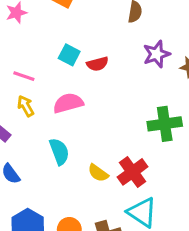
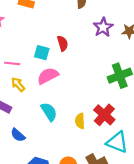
cyan square: (69, 55) -> (42, 53), moved
red semicircle: (97, 64) -> (63, 43), turned -80
yellow semicircle: (98, 173) -> (80, 121), turned 64

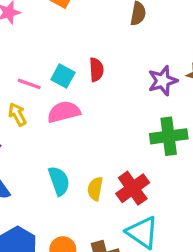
purple star: (103, 27) -> (163, 81), moved
pink line: (12, 63) -> (29, 84), moved
cyan semicircle: (49, 112) -> (59, 181), moved

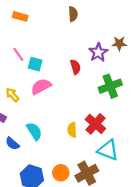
red semicircle: (96, 70) -> (75, 67), moved
pink line: (29, 84) -> (18, 54), moved, turned 48
cyan semicircle: (59, 181) -> (34, 131), moved

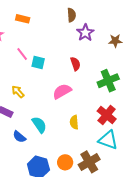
purple star: (98, 52) -> (85, 33), moved
pink semicircle: (41, 86) -> (62, 91), moved
red cross: (95, 124) -> (107, 115), moved

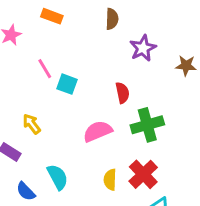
brown semicircle: (72, 15) -> (112, 19), moved
green cross: (108, 81) -> (147, 125), moved
red cross: (107, 115) -> (143, 174), moved

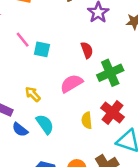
yellow arrow: (32, 124) -> (33, 94), moved
blue semicircle: (26, 191) -> (20, 130), moved

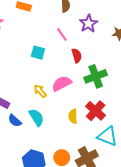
pink line: (23, 40) -> (62, 34), moved
yellow arrow: (33, 94) -> (40, 91), moved

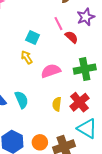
red semicircle: (77, 56) -> (71, 37), moved, turned -40
yellow arrow: (40, 91) -> (27, 57), moved

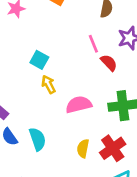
cyan square: (33, 37) -> (39, 60), moved

